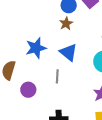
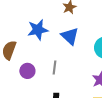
gray line: (57, 76) -> (54, 67), moved

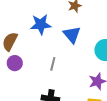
purple circle: (27, 71) -> (15, 63), moved

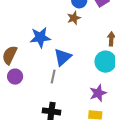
blue triangle: (72, 35) -> (63, 57), moved, turned 30

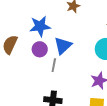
purple circle: (15, 77) -> (40, 49), moved

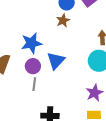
gray line: (54, 65) -> (34, 84), moved

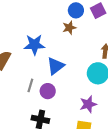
purple circle: (33, 66) -> (48, 91), moved

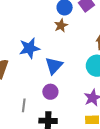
gray line: (30, 85) -> (24, 105), moved

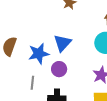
blue star: (29, 48) -> (39, 54), moved

